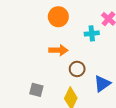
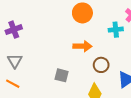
gray square: (36, 90) -> (62, 75), moved

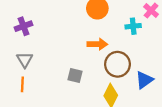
brown circle: (101, 65) -> (117, 64), size x1.5
orange line: (13, 84) -> (22, 84), turned 64

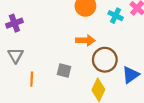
cyan cross: (133, 26) -> (116, 16), moved, turned 32
orange line: (22, 84) -> (32, 79), moved

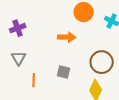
orange arrow: (85, 40) -> (67, 37), moved

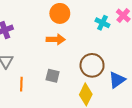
orange circle: (84, 12) -> (60, 13), moved

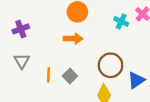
gray square: (53, 76) -> (70, 76), turned 32
orange line: (21, 84) -> (49, 75), moved

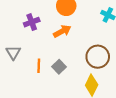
purple cross: (21, 29) -> (32, 22), moved
orange arrow: (73, 39) -> (62, 31), turned -30

